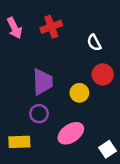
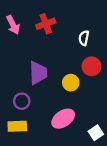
white semicircle: (94, 43) -> (84, 38), turned 40
purple circle: (39, 114) -> (22, 101), moved

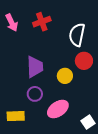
white semicircle: (84, 38) -> (77, 35), size x1.6
purple circle: (22, 101) -> (35, 94), moved

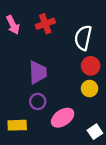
yellow circle: (65, 76) -> (90, 89), moved

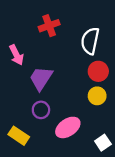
pink arrow: (13, 25) -> (16, 55), moved
purple trapezoid: (38, 72) -> (41, 78), turned -145
yellow rectangle: (17, 125) -> (19, 136), turned 36

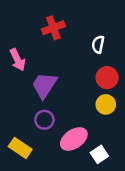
white semicircle: (90, 41) -> (98, 44), size x0.6
white square: (103, 143) -> (99, 154), moved

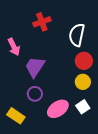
white semicircle: (98, 44) -> (77, 35), size x1.6
white square: (99, 154) -> (83, 107), moved

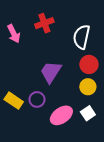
pink arrow: (14, 47) -> (14, 34), moved
purple trapezoid: (35, 67) -> (51, 72), moved
yellow rectangle: (16, 116) -> (14, 101), moved

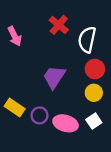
red cross: (44, 23) -> (59, 25), moved, turned -30
purple circle: (37, 99) -> (39, 115), moved
pink ellipse: (61, 115) -> (66, 123), turned 50

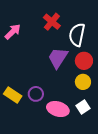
pink arrow: (15, 36) -> (13, 32), turned -108
purple trapezoid: (54, 77) -> (58, 58), moved
purple circle: (39, 115) -> (36, 94), moved

